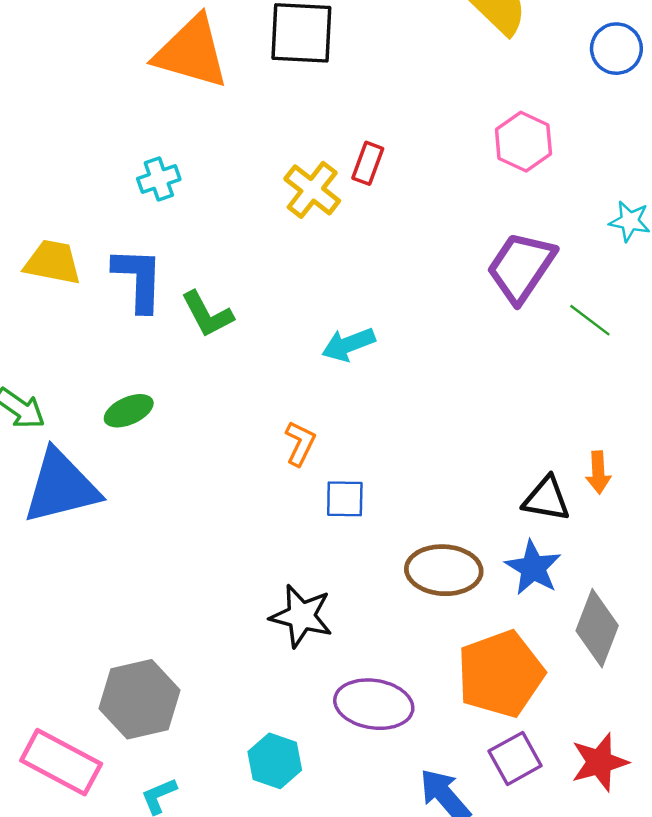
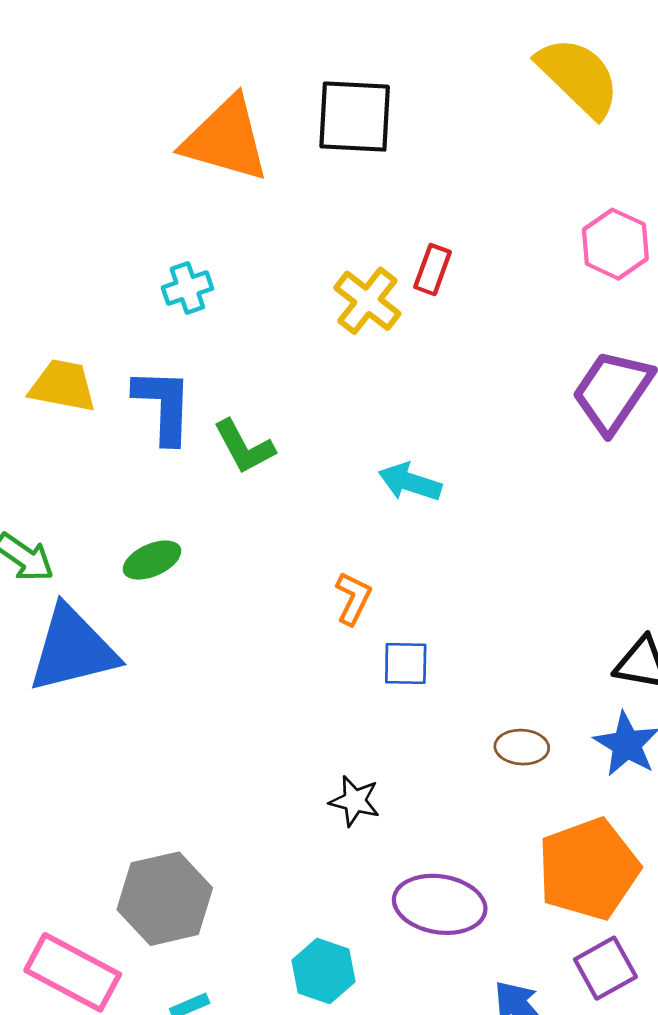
cyan arrow: (348, 344) -> (410, 482), turned 39
brown ellipse: (444, 570) -> (522, 747), size x0.6
black star: (301, 616) -> (355, 801), size x0.7

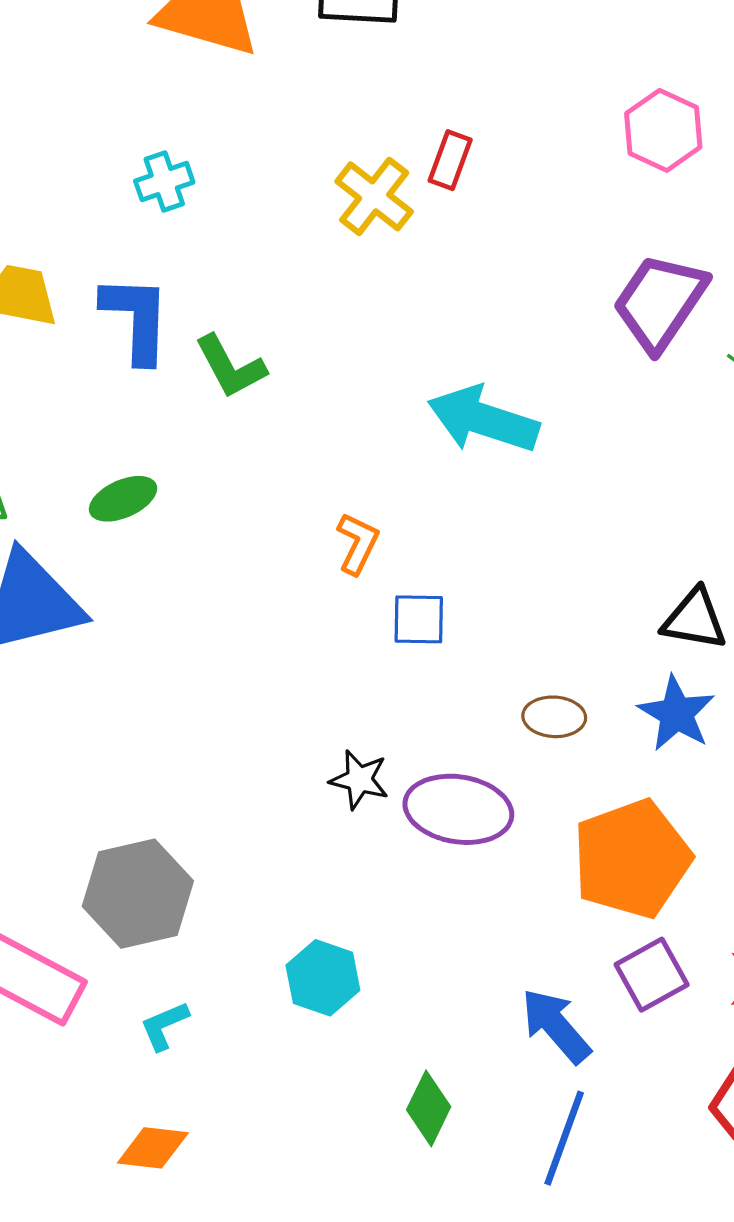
cyan arrow: (410, 482) -> (483, 419), moved, size x1.5
purple ellipse: (440, 904) -> (458, 809), moved

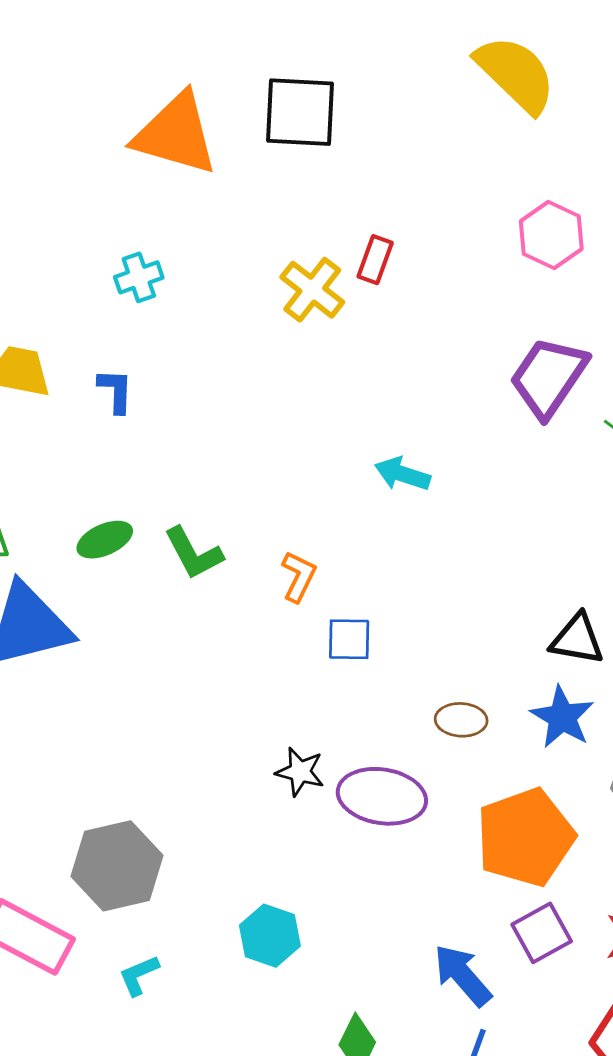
blue L-shape: (136, 319) -> (116, 391), size x0.6
green L-shape: (230, 367) -> (193, 553), moved
cyan arrow: (483, 419) -> (402, 474), size x0.6

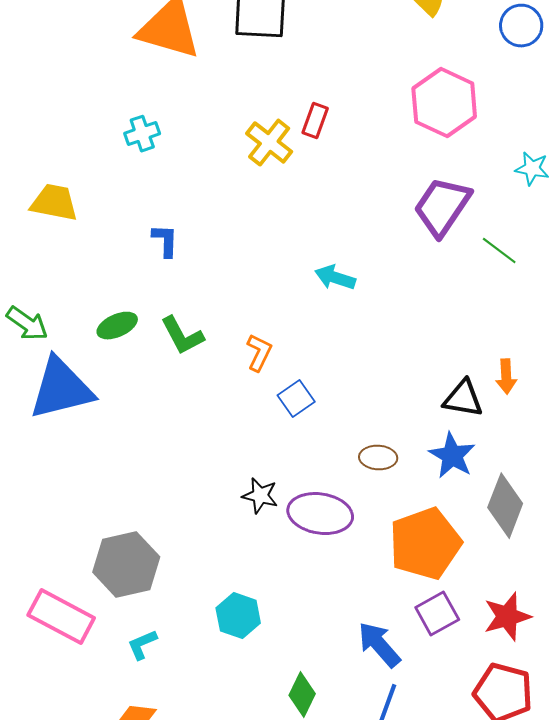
pink hexagon: (551, 235) -> (444, 103), size x1.4
blue L-shape: (116, 391) -> (165, 241), moved
blue square: (349, 639) -> (296, 399), turned -36

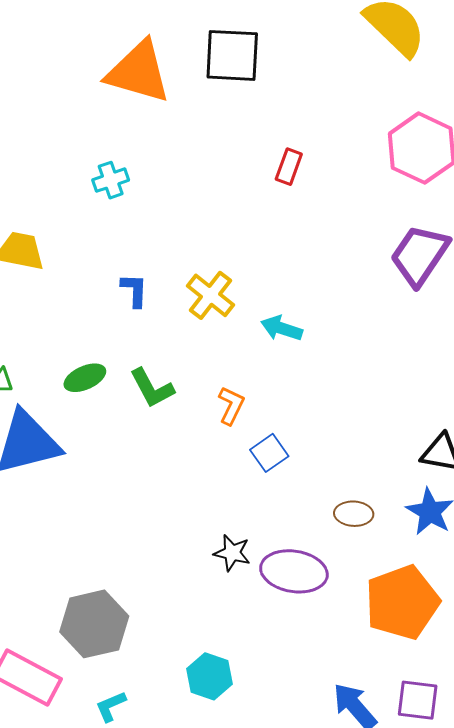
yellow cross: (269, 143) -> (211, 295), moved
cyan arrow: (335, 278) -> (282, 328), moved
purple square: (437, 614) -> (418, 700), moved, turned 36

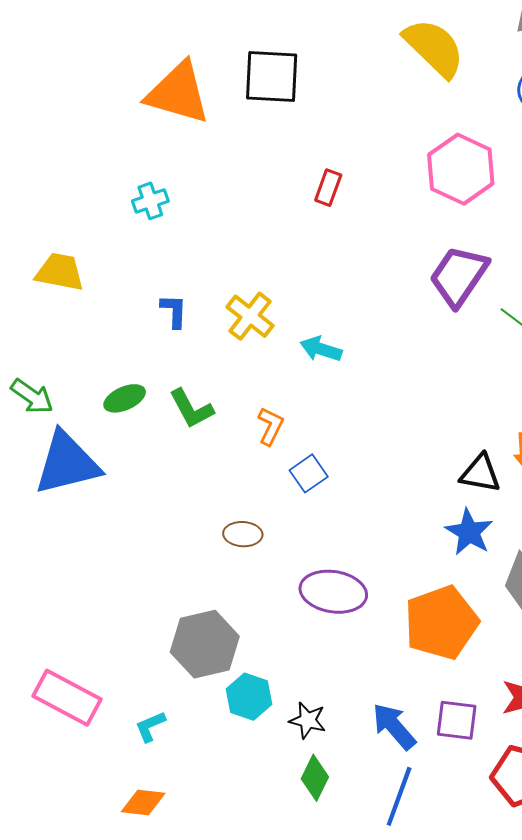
brown ellipse: (354, 514) -> (243, 534), moved
black star: (232, 553) -> (308, 720), moved
gray hexagon: (94, 624) -> (205, 644), moved

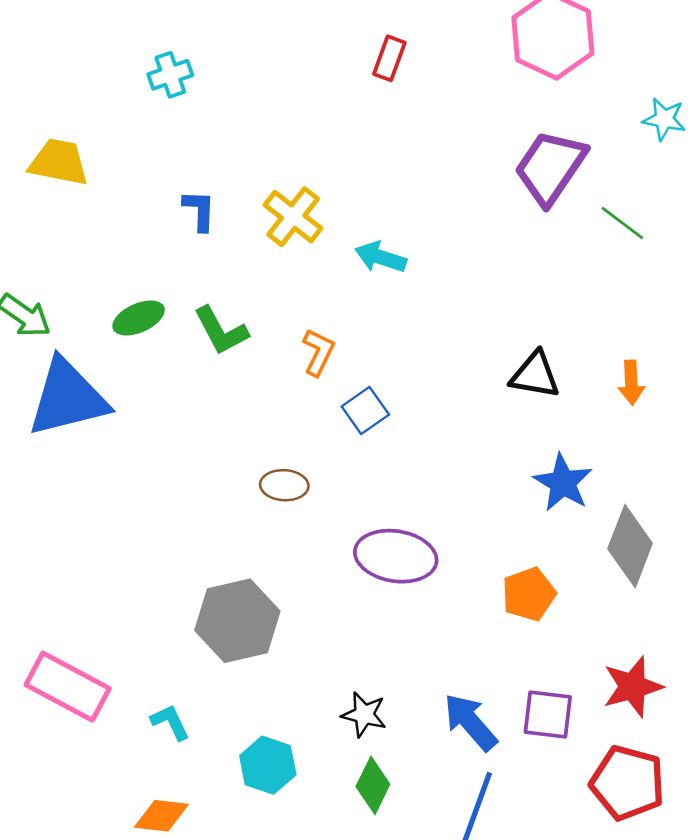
black triangle: (480, 473) -> (535, 375), moved
orange pentagon: (441, 623) -> (529, 594), size x0.6
cyan hexagon: (249, 697) -> (268, 765), moved
cyan L-shape: (150, 726) -> (170, 722), turned 88

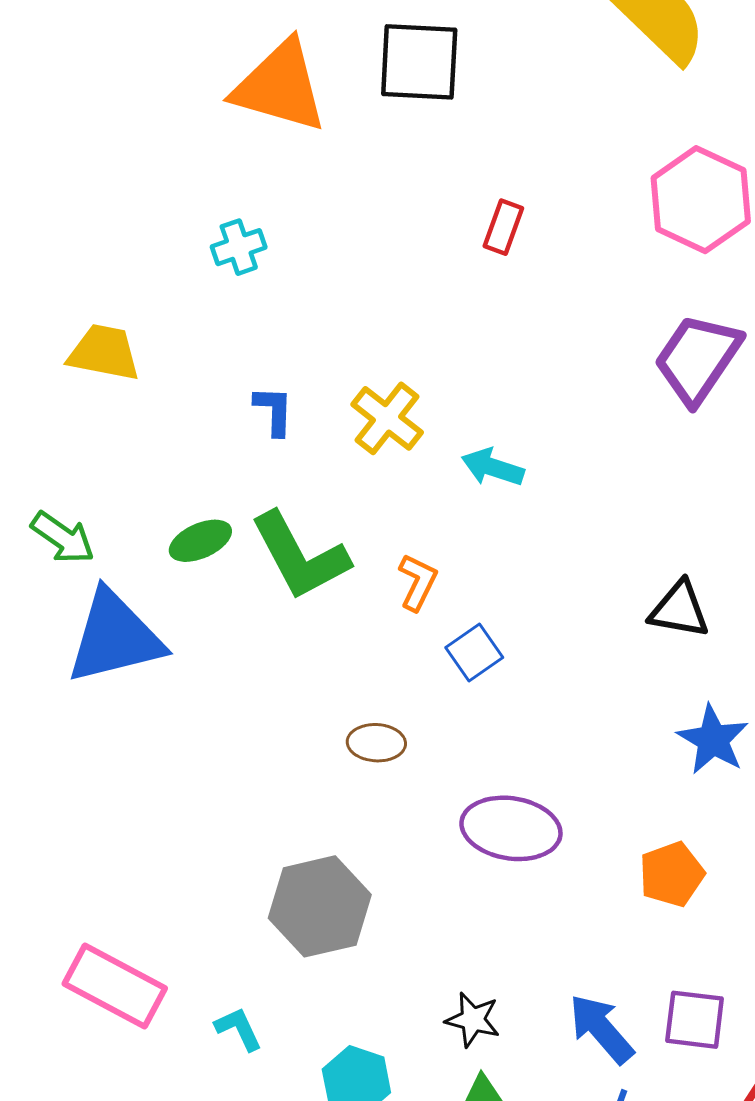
green L-shape: (221, 331) -> (300, 556), size x1.5

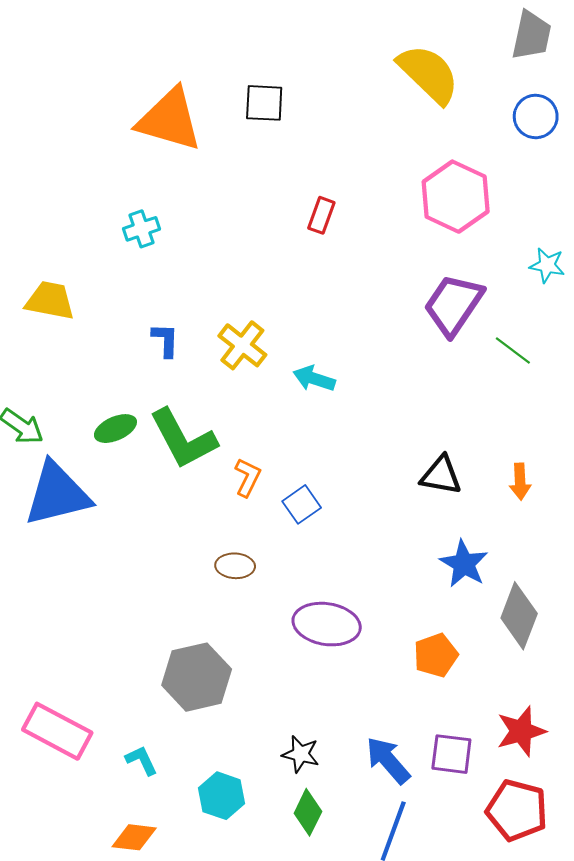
black square: (419, 62) -> (264, 103), size x0.7
orange L-shape: (418, 582) -> (248, 477), moved

